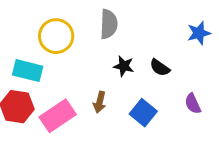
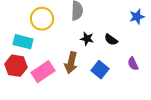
brown arrow: (100, 102) -> (71, 63), size x1.5

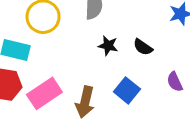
brown arrow: (71, 63) -> (85, 102), moved

